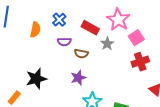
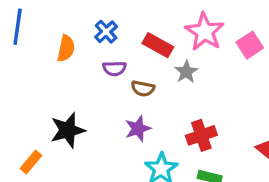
pink square: (136, 38) -> (250, 45), moved
red cross: (140, 62) -> (201, 135), moved

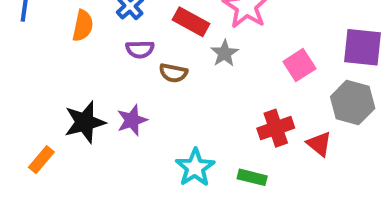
pink square: (250, 45) -> (299, 65), moved
purple star: (138, 129) -> (132, 120), moved
red cross: (201, 135) -> (276, 128), moved

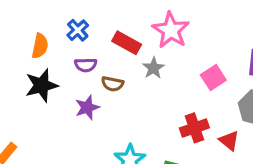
purple star: (132, 120) -> (87, 107), moved
black star: (85, 122) -> (41, 85), moved

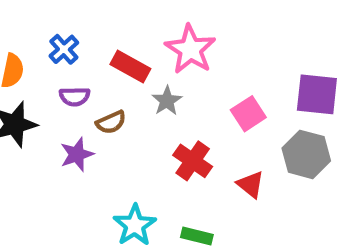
brown semicircle: (112, 84) -> (111, 122), turned -35
red cross: (194, 128) -> (193, 161), moved, turned -36
red triangle: (229, 141) -> (250, 184), moved

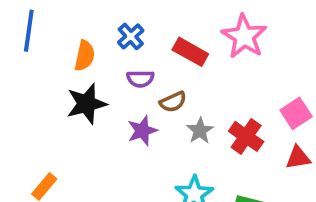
gray star: (167, 101) -> (200, 131), moved
pink square: (248, 114) -> (296, 113), moved
red triangle: (250, 184) -> (298, 158), turned -48

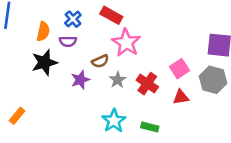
pink star: (244, 36) -> (126, 43), moved
red rectangle: (190, 52) -> (111, 15), moved
purple semicircle: (140, 79) -> (68, 41), moved

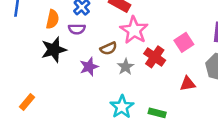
pink square: (180, 69) -> (184, 42), moved
red cross: (147, 84) -> (155, 57), moved

